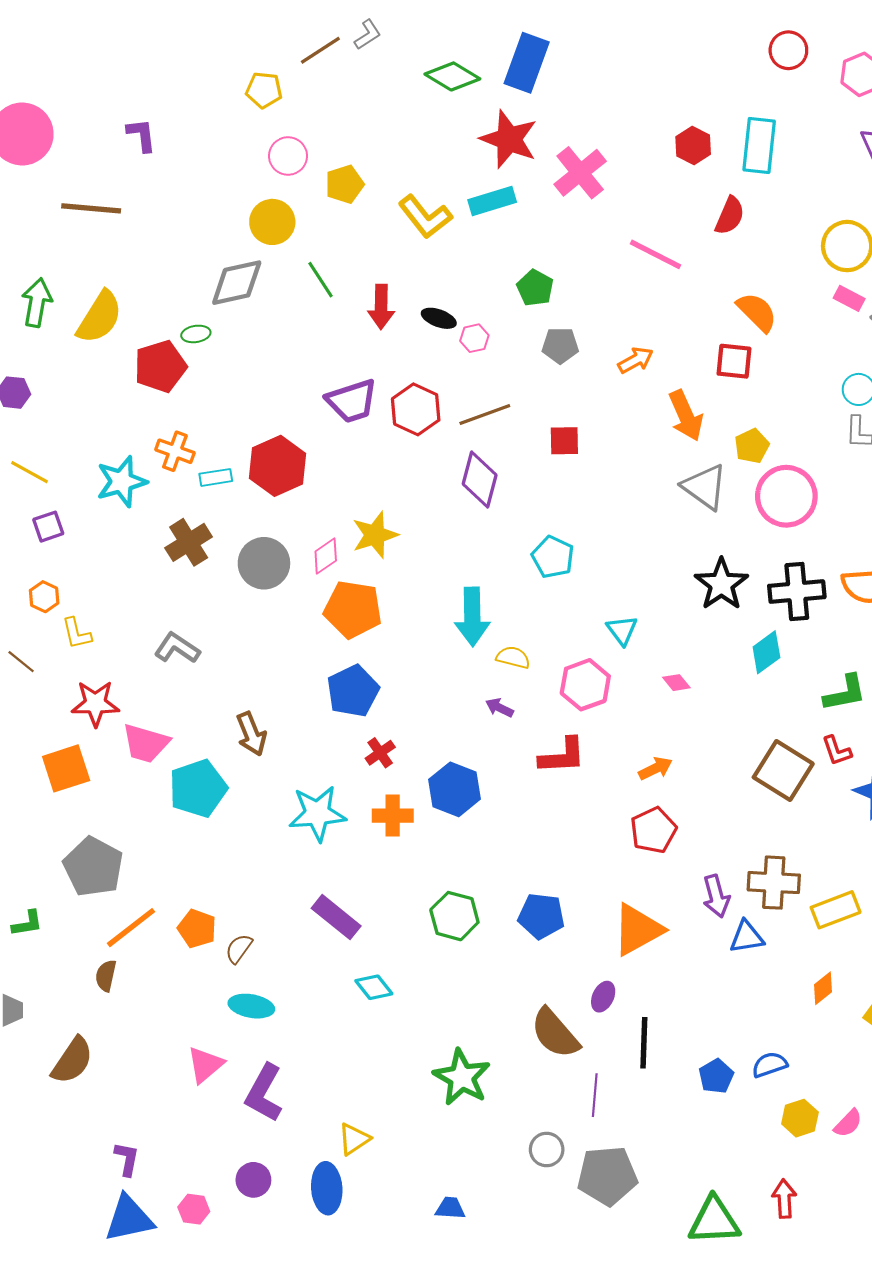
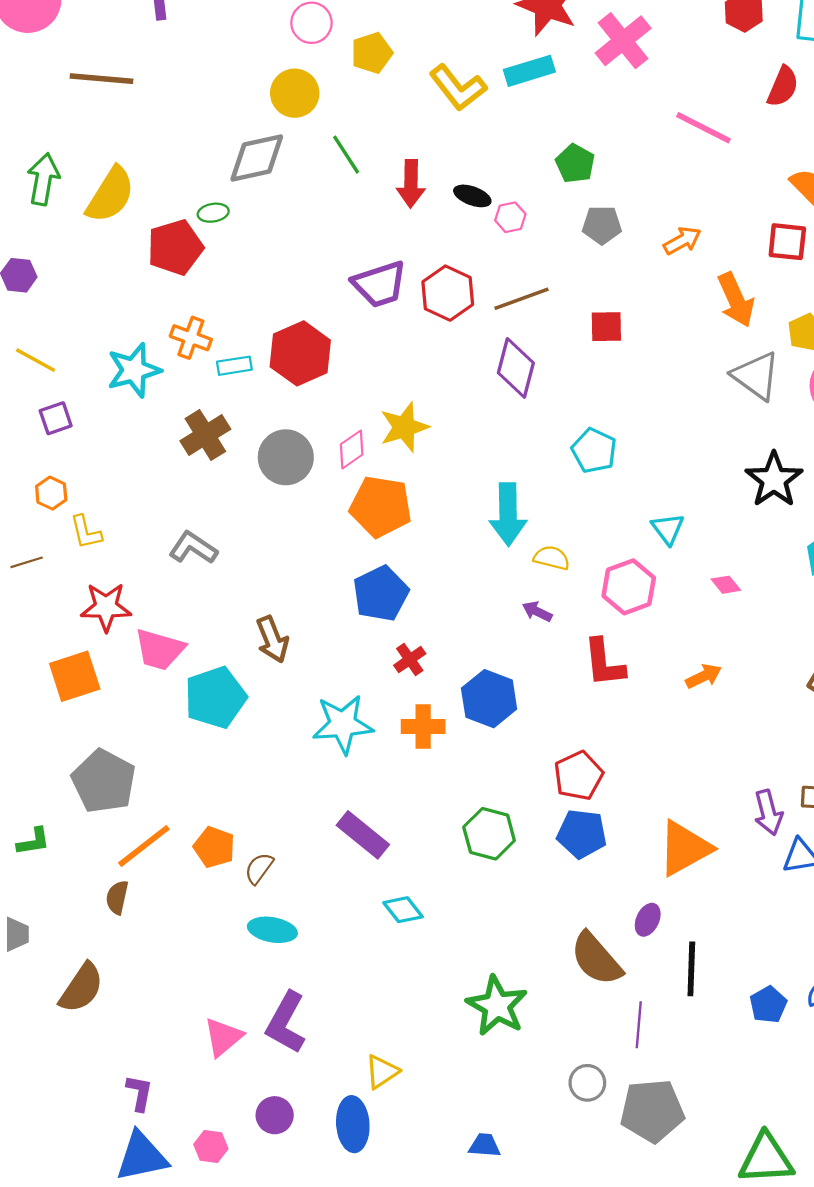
brown line: (21, 662) -> (27, 562), turned -56
red L-shape: (562, 756) -> (604, 663), turned 87
red pentagon: (653, 830) -> (578, 776), moved
pink triangle: (205, 1065) -> (223, 1037), moved

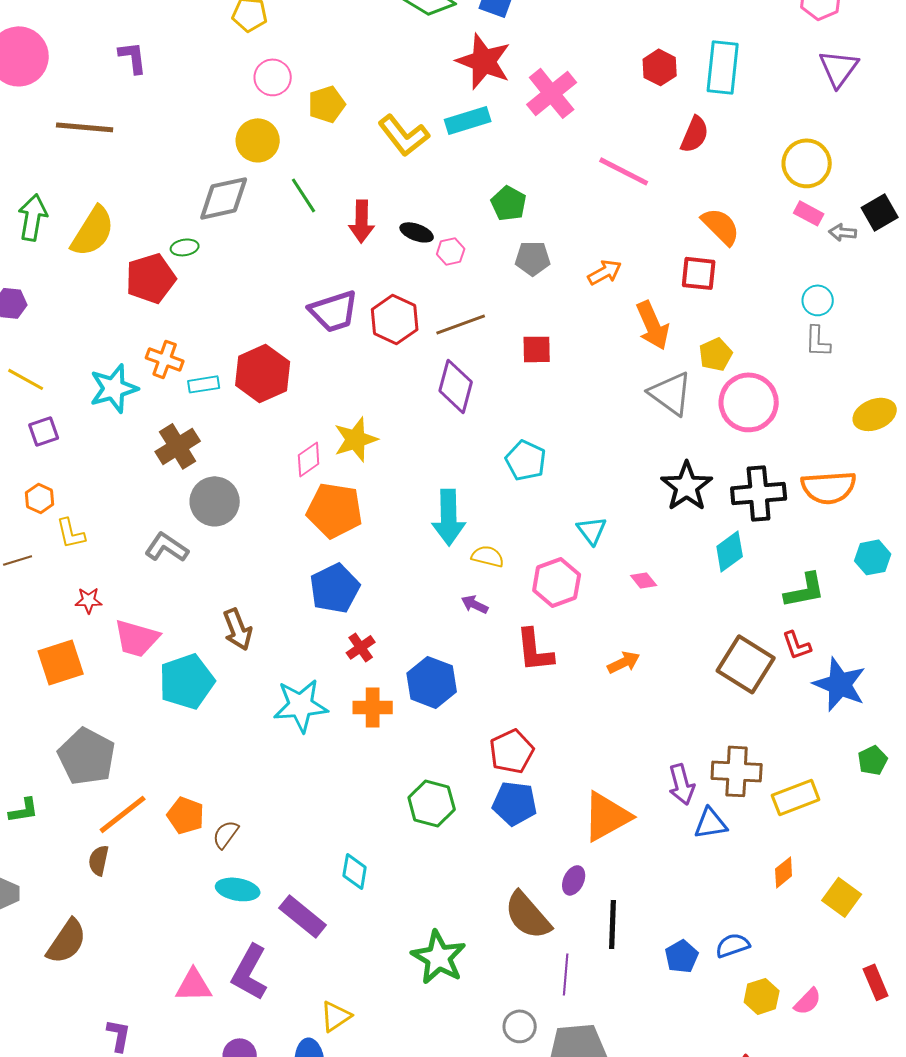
gray circle: (286, 457) -> (215, 501), moved
red star: (106, 607) -> (89, 600), size x0.6
purple rectangle: (363, 835) -> (303, 916), moved
cyan diamond: (403, 910) -> (355, 871), turned 48
pink triangle: (223, 1037) -> (194, 985), turned 39

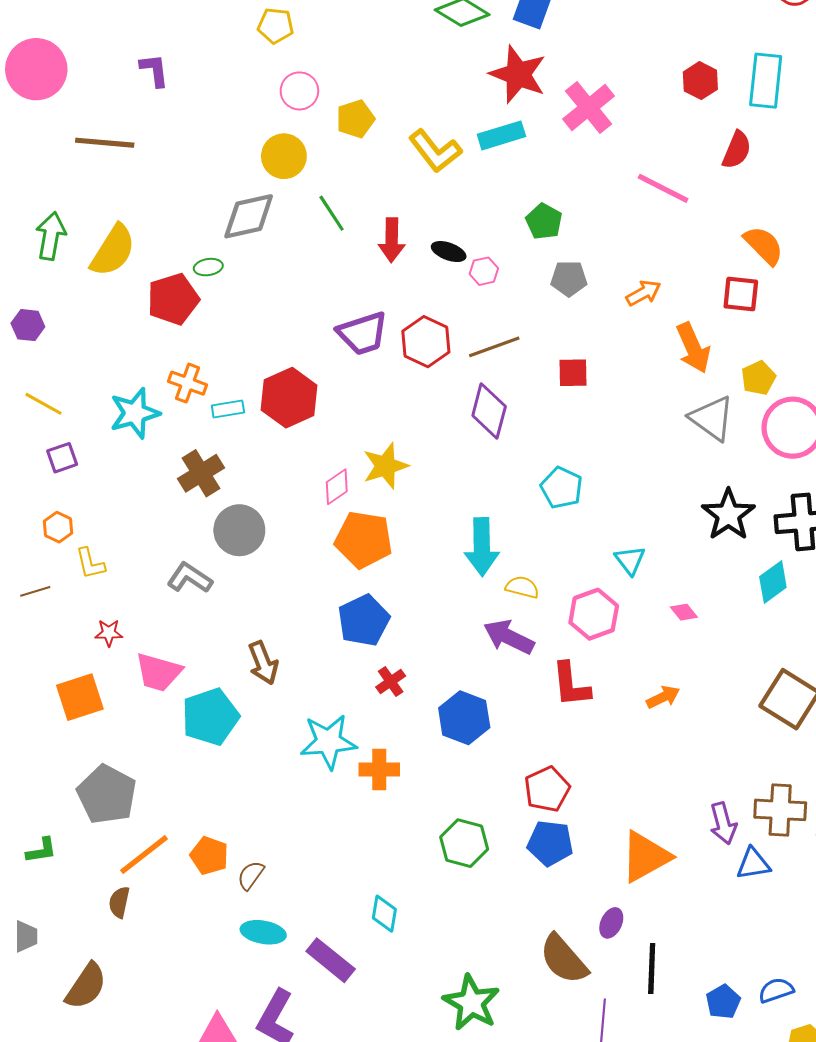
purple arrow: (475, 604) -> (509, 637), size x1.8
orange cross: (373, 707) -> (379, 770), moved

